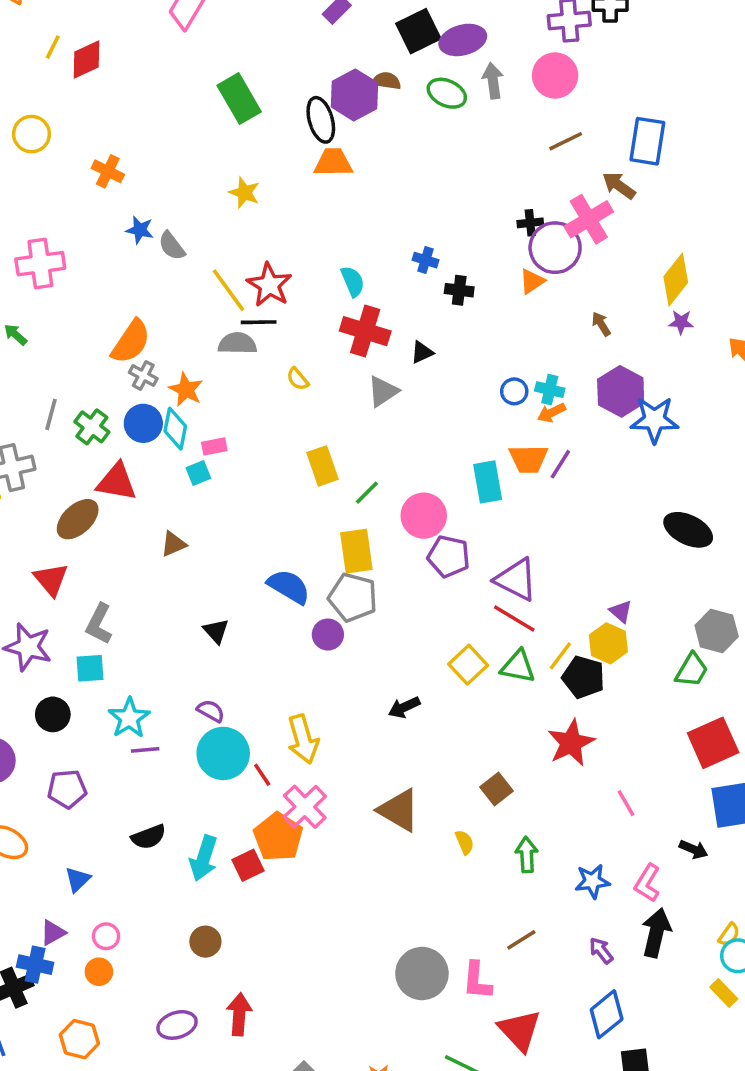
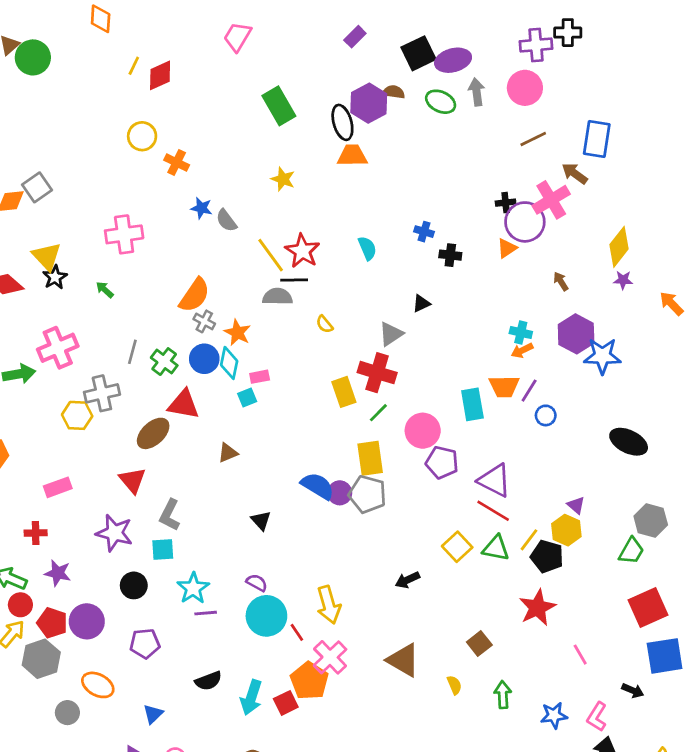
yellow circle: (31, 134) -> (142, 136), moved
red cross: (365, 331) -> (377, 373), moved
blue circle: (514, 391) -> (546, 415), moved
purple circle: (328, 635) -> (340, 493), moved

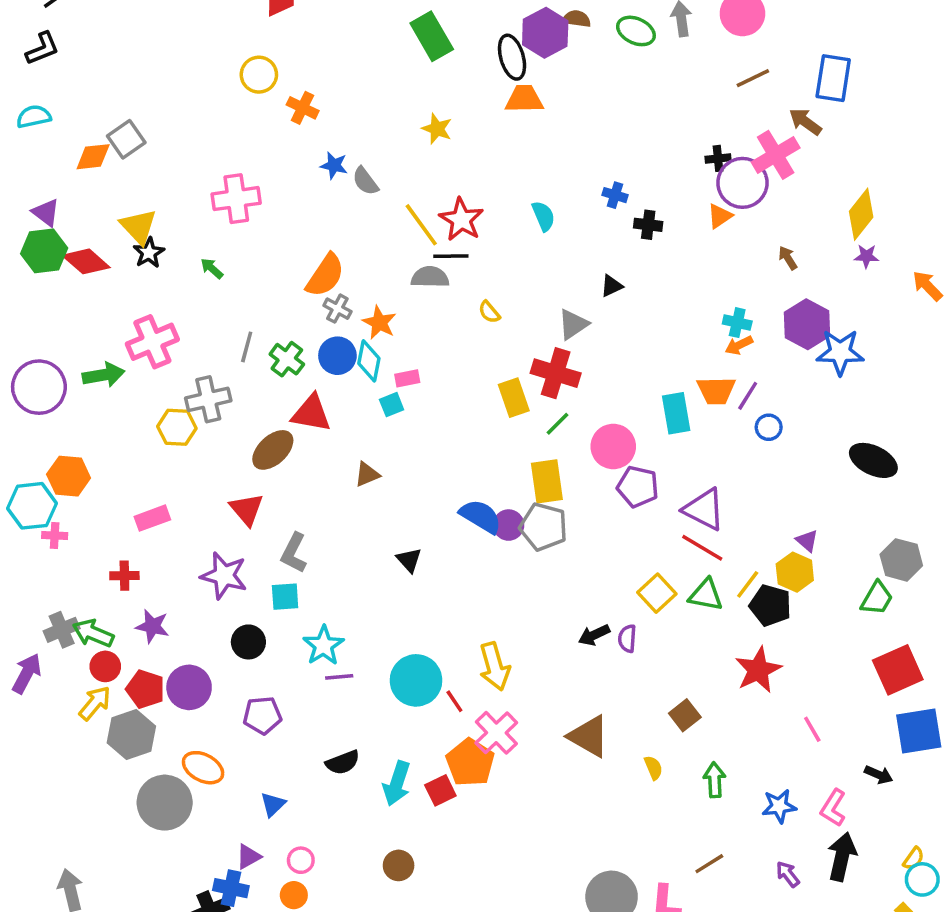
purple semicircle: (257, 583) -> (627, 638), moved, turned -115
gray circle: (67, 713) -> (165, 803), size x1.8

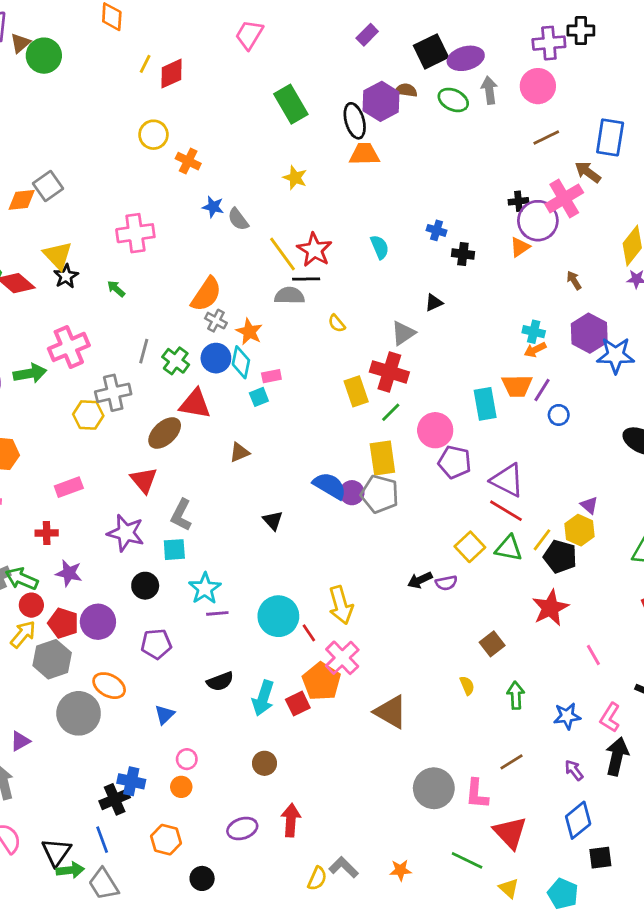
purple semicircle: (627, 638) -> (446, 583), turned -105
brown triangle: (589, 736) -> (391, 712), moved
purple triangle: (248, 857) -> (20, 741), moved

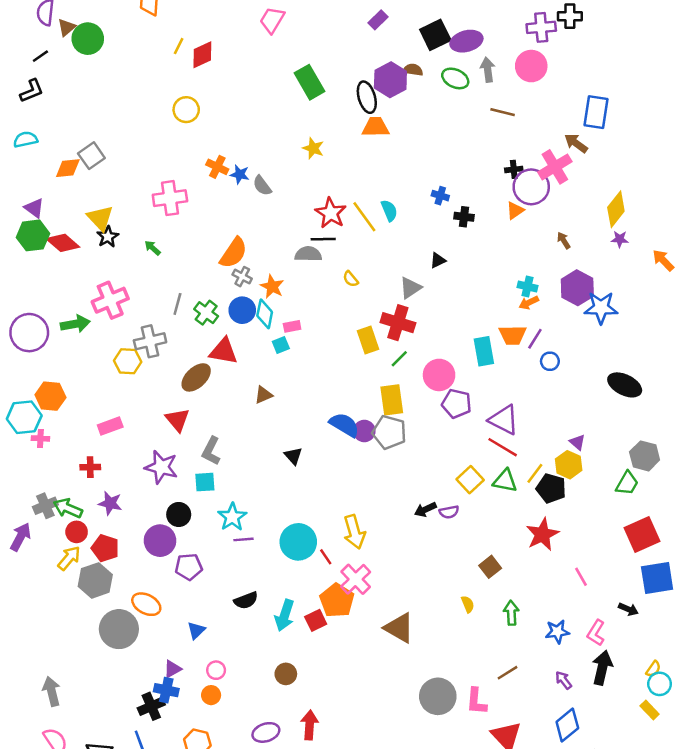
brown line: (546, 137) -> (503, 112), moved, turned 40
orange cross: (188, 161) -> (217, 167), moved
yellow line: (283, 254) -> (364, 217), moved
purple circle: (98, 622) -> (160, 541), moved
purple triangle: (20, 741) -> (172, 669), moved

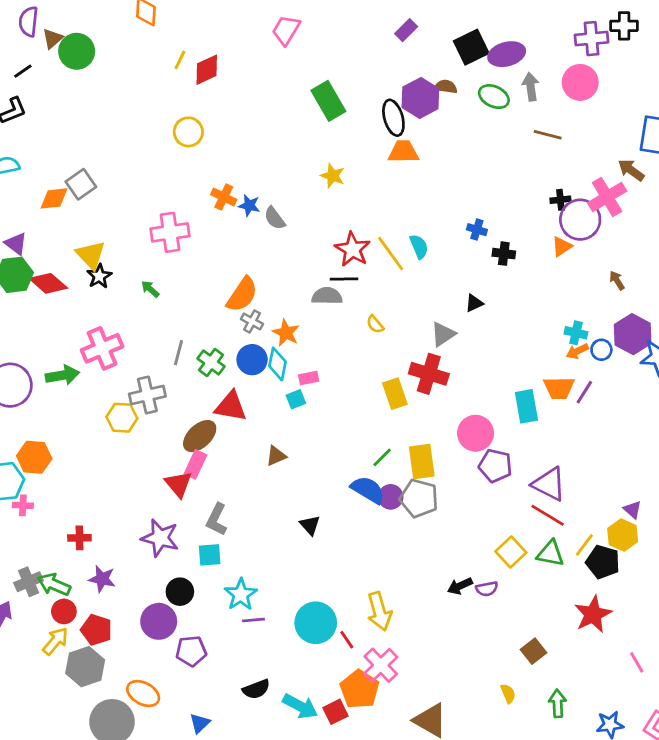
green line: (399, 359) -> (382, 457), moved
blue circle: (550, 361) -> (601, 350), moved
pink rectangle: (110, 426) -> (195, 464), moved, turned -45
cyan arrow: (285, 615) -> (300, 706), turned -80

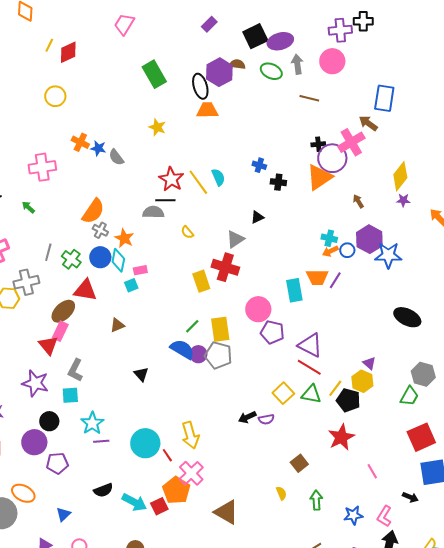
orange triangle: (562, 247) -> (319, 177), size x1.8

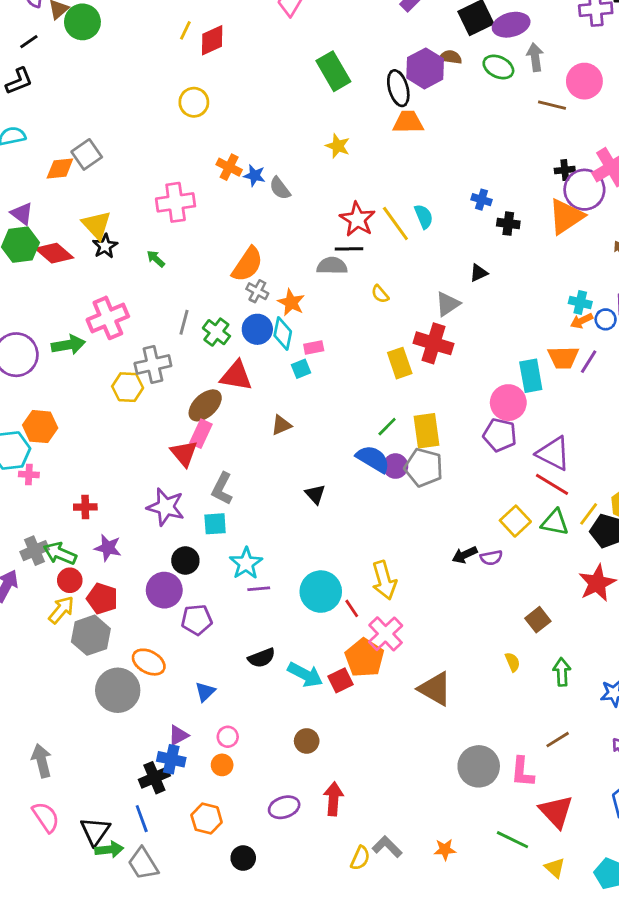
pink circle: (332, 61) -> (584, 81), moved
pink circle: (258, 309) -> (508, 403), moved

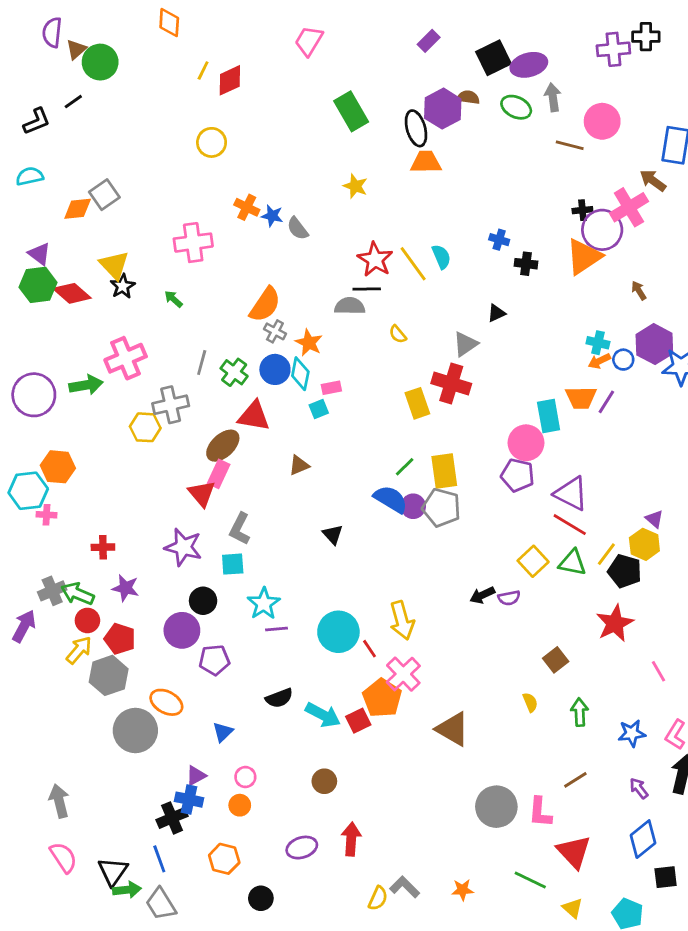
black line: (29, 42) -> (73, 102), moved

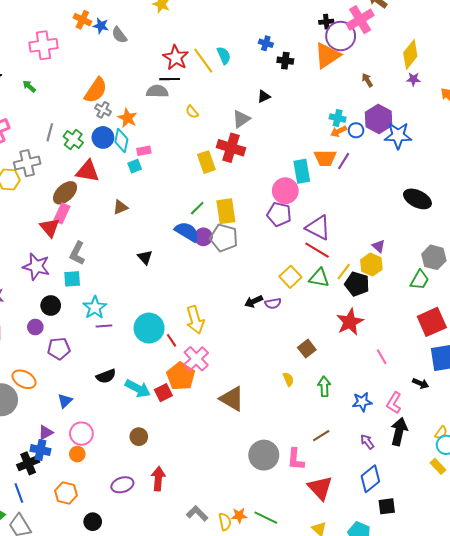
purple circle: (182, 630) -> (35, 327), size x0.6
pink circle: (245, 777) -> (81, 434), size x1.5
green line: (530, 880) -> (266, 518), moved
yellow semicircle: (378, 898) -> (225, 522), moved, turned -36

